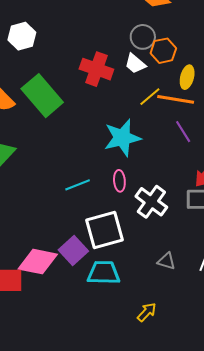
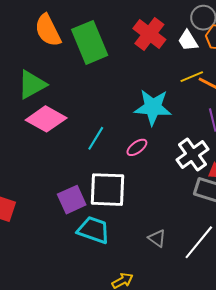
pink ellipse: (119, 181) -> (137, 147), turned 40
cyan line: (78, 185) -> (96, 138), turned -55
white cross: (151, 202) -> (192, 154), moved
pink diamond: (38, 262) -> (46, 119), moved

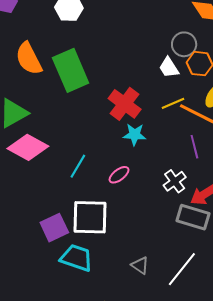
red cross: (149, 34) -> (125, 104), moved
cyan star: (153, 107) -> (135, 134), size x0.6
white cross: (192, 154) -> (175, 181), size x0.7

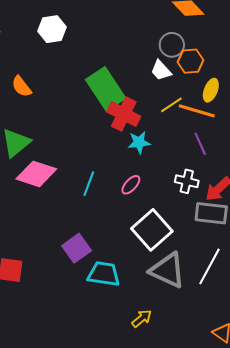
orange semicircle: (29, 59) -> (21, 86), size x0.7
green rectangle: (71, 70) -> (106, 89), moved
white cross: (175, 181) -> (187, 181), turned -30
white square: (90, 217) -> (152, 230), moved, turned -33
gray triangle: (140, 265) -> (168, 270), size x2.0

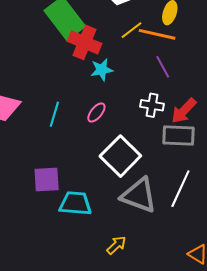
purple square: (77, 248) -> (47, 179), turned 36

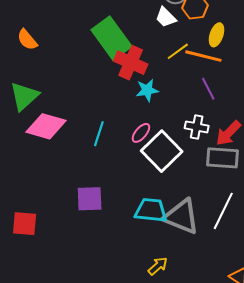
white square: (120, 156) -> (162, 151), moved
cyan trapezoid: (75, 203) -> (151, 210), moved

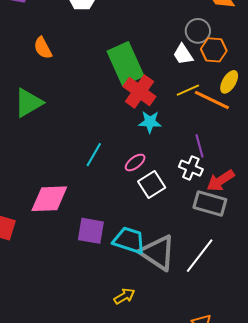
purple line: (208, 89) -> (199, 146), moved
pink diamond: (46, 126) -> (49, 199), moved, turned -30
white square: (162, 151) -> (152, 185), size x0.7
purple square: (90, 199) -> (91, 231), moved

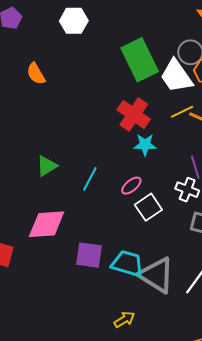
white trapezoid: (183, 54) -> (176, 76), size x1.6
green rectangle: (126, 64) -> (140, 60), moved
green triangle: (28, 103) -> (47, 166), moved, size x0.7

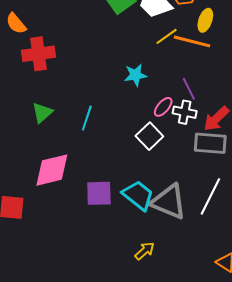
red cross: (134, 115) -> (38, 54), moved, turned -32
pink ellipse: (131, 186) -> (163, 107), moved
cyan trapezoid: (127, 264) -> (138, 195), turned 32

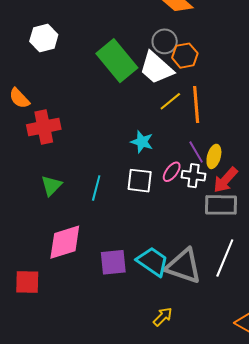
yellow ellipse: (205, 20) -> (214, 156), moved
orange line: (192, 41) -> (196, 104), turned 75
cyan star: (136, 75) -> (142, 142), turned 30
white square: (149, 136) -> (140, 181), moved, turned -36

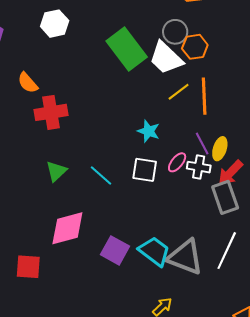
cyan line: (96, 188) -> (101, 175), turned -65
gray rectangle: (221, 205) -> (225, 197), turned 68
purple square: (113, 262) -> (115, 250), turned 32

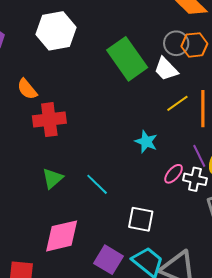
white hexagon: (55, 24) -> (56, 31), size x1.4
orange hexagon: (195, 47) -> (194, 45), moved
white trapezoid: (166, 58) -> (166, 69), size x0.7
white square: (145, 170) -> (141, 219), moved

